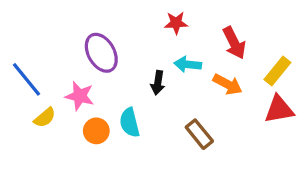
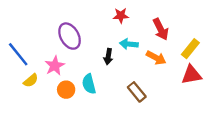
pink star: (80, 96) -> (55, 66), turned 30

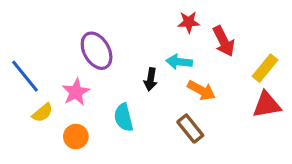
red star: (121, 16) -> (189, 22), moved
orange arrow: (156, 58) -> (201, 90), moved
orange circle: (66, 90) -> (76, 137), moved

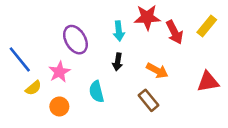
red star: (189, 22) -> (147, 17), size x1.5
cyan arrow: (179, 62) -> (119, 31), moved, turned -102
yellow rectangle: (265, 68) -> (207, 26), moved

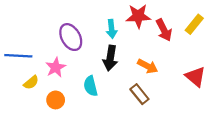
blue line: (20, 59) -> (18, 56), turned -48
black arrow: (118, 62) -> (110, 58), size x1.5
red triangle: (208, 82) -> (195, 77), turned 50

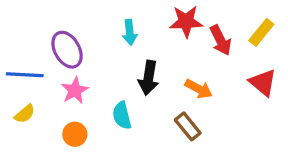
cyan arrow: (112, 29) -> (130, 32), moved
purple ellipse: (71, 37) -> (67, 50), moved
red triangle: (195, 77) -> (263, 83), moved
yellow semicircle: (31, 82) -> (25, 114), moved

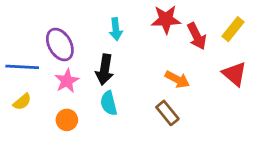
black arrow: (148, 78) -> (105, 70), moved

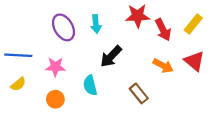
purple ellipse: (60, 44) -> (63, 27), moved
black arrow: (105, 70) -> (111, 56), moved, turned 35
orange arrow: (177, 79) -> (163, 66), moved
pink star: (67, 81) -> (55, 67), turned 30

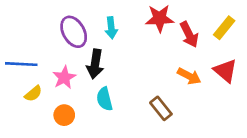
black arrow: (111, 56) -> (95, 64), moved, turned -35
pink star: (55, 67) -> (64, 77), turned -30
yellow semicircle: (18, 84) -> (33, 94), moved

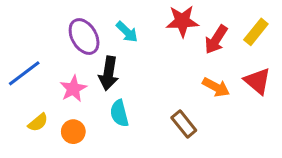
cyan arrow: (111, 28) -> (127, 32), turned -40
red arrow: (189, 34) -> (216, 40), turned 60
blue line: (21, 64) -> (24, 73), turned -40
yellow semicircle: (33, 94) -> (38, 122), moved

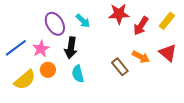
pink star: (73, 89) -> (41, 49), moved
yellow semicircle: (38, 122) -> (25, 80), size x1.6
brown rectangle: (184, 124) -> (120, 67), moved
orange circle: (73, 132) -> (48, 70), moved

